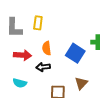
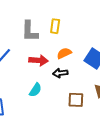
orange semicircle: (47, 48) -> (64, 53), turned 72
cyan semicircle: (20, 83) -> (35, 90), turned -72

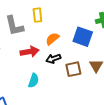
brown square: (76, 100) -> (73, 69), moved

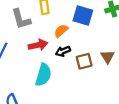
blue square: (83, 37) -> (83, 16), moved
cyan semicircle: (34, 81) -> (43, 75), size x1.5

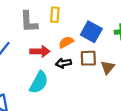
brown triangle: (107, 57) -> (108, 67), moved
brown square: (84, 61) -> (88, 58), moved

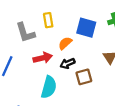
brown square: (88, 58) -> (84, 77), moved

